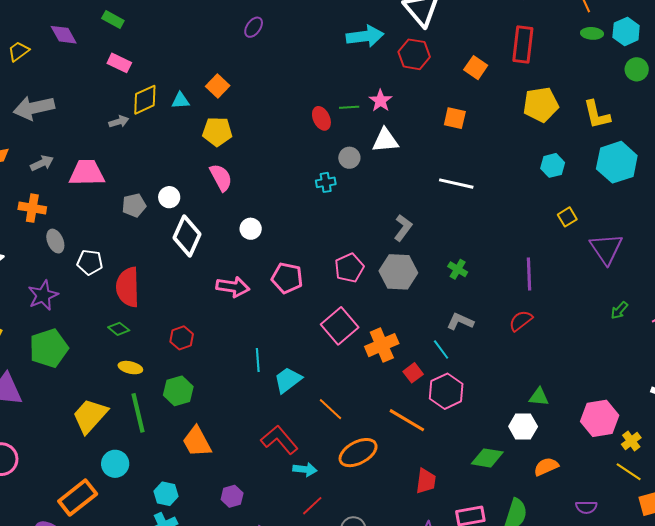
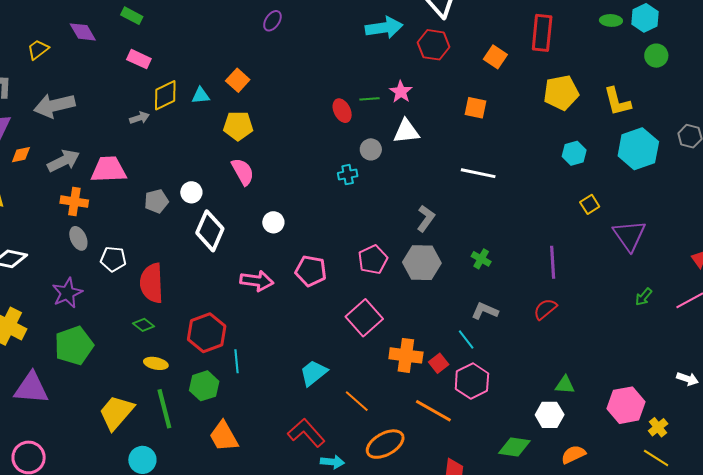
gray arrow: (42, 163) -> (64, 161), size x1.4
orange cross: (32, 208) -> (74, 202), moved
red hexagon: (182, 338) -> (207, 333), size x1.6
orange cross: (382, 345) -> (406, 355), moved, turned 32
cyan line: (258, 360) -> (237, 361), moved

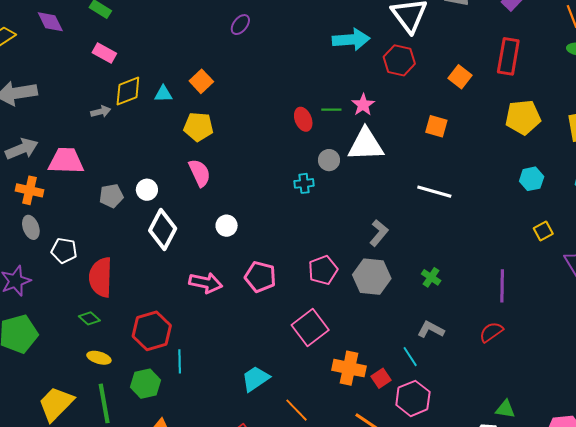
white triangle: (406, 131) -> (366, 145), size x1.4

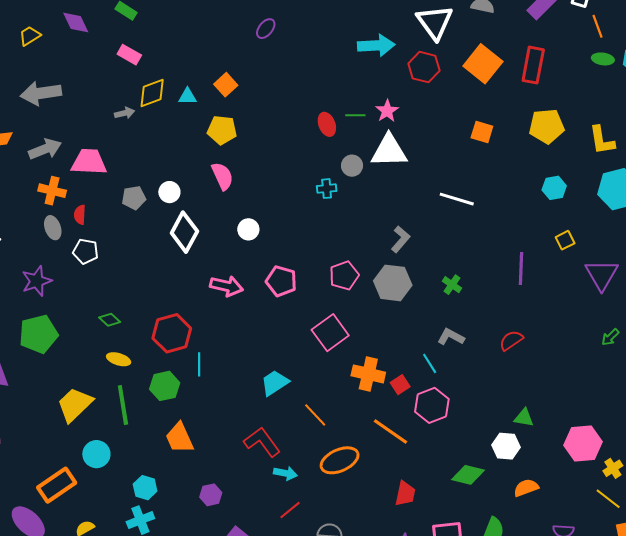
orange square: (460, 77) -> (483, 64), moved, size x1.6
orange square: (436, 126) -> (482, 132), moved
red semicircle: (101, 277) -> (80, 215), moved, size x0.5
purple line: (502, 286) -> (521, 269), moved

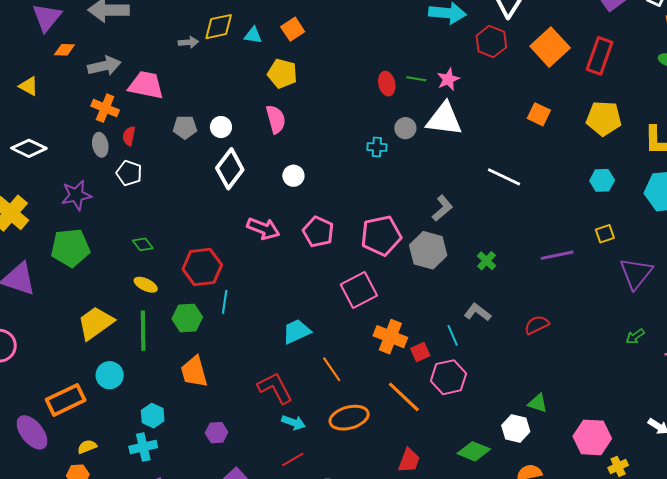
purple line: (521, 269) -> (557, 255), turned 68
pink pentagon: (344, 275) -> (381, 236), size x1.4

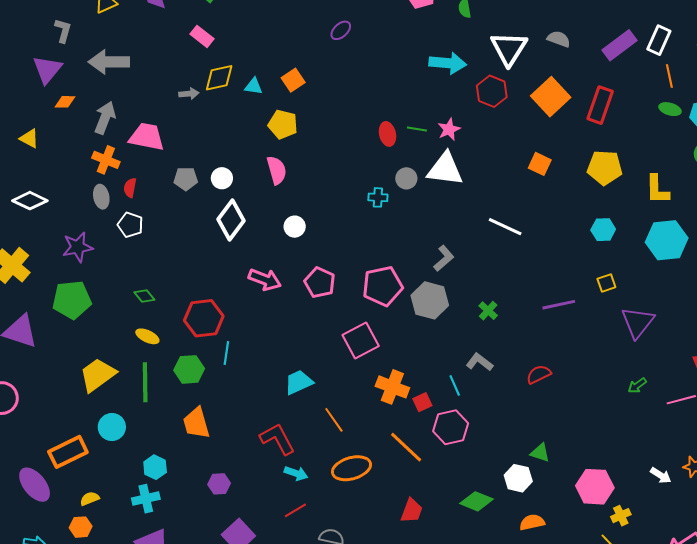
gray arrow: (104, 66) -> (105, 118), turned -56

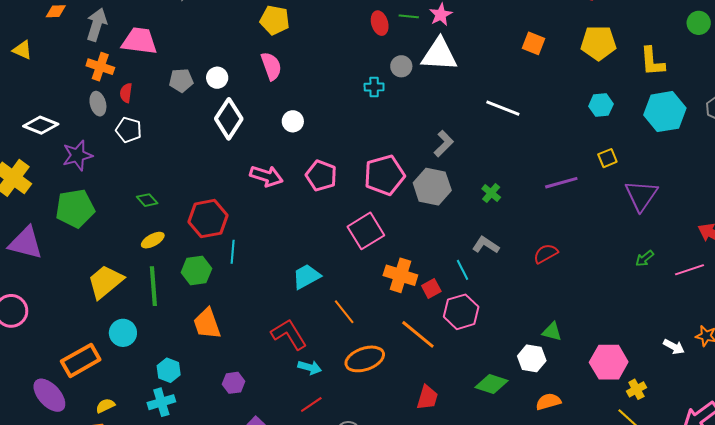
white diamond: (30, 201) -> (41, 125), moved
yellow ellipse: (147, 336) -> (153, 240), turned -50

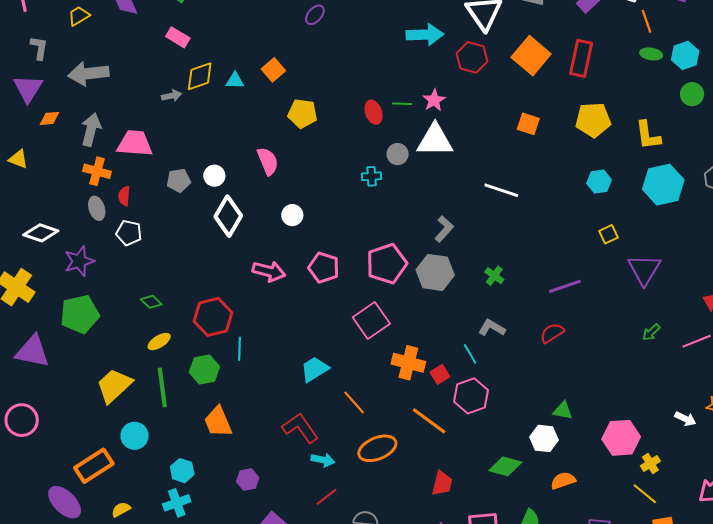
yellow pentagon: (275, 20) -> (303, 113), moved
purple line: (561, 183) -> (565, 286), moved

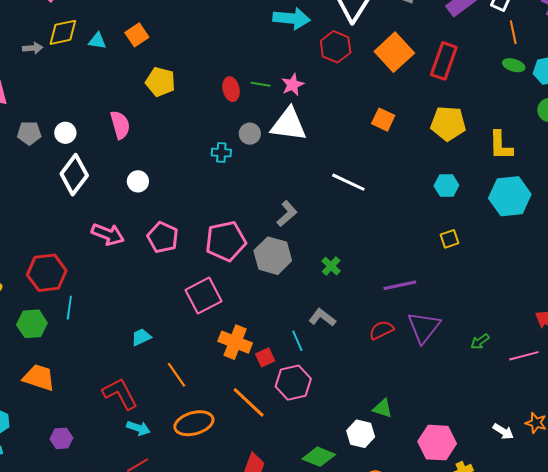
purple triangle: (644, 270) -> (424, 327), moved
cyan trapezoid: (315, 369) -> (141, 337), size x0.7
orange trapezoid: (218, 422) -> (39, 377), turned 124

